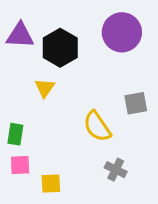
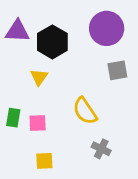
gray square: (136, 103) -> (117, 70), moved
pink square: (20, 165) -> (38, 123), moved

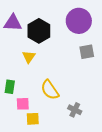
yellow semicircle: (85, 111) -> (50, 90), moved
pink square: (38, 123) -> (23, 104), moved

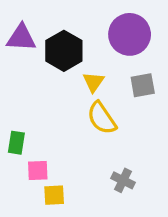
yellow triangle: (29, 57) -> (93, 82), moved
yellow semicircle: (50, 90) -> (102, 118), moved

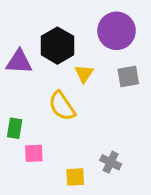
purple triangle: (21, 38) -> (19, 62), moved
yellow semicircle: (102, 118) -> (62, 106), moved
yellow square: (54, 195) -> (75, 177), moved

